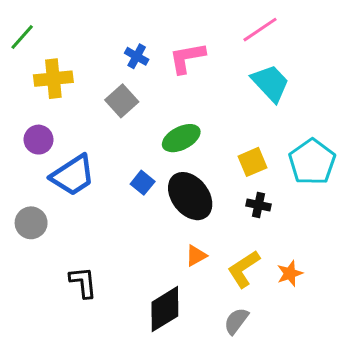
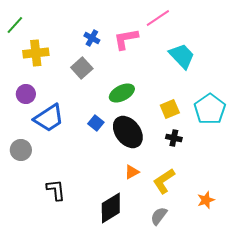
pink line: (260, 30) -> (158, 18), moved
orange star: (290, 273) -> (206, 200), moved

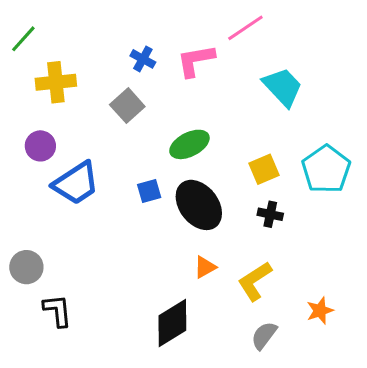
blue square: (96, 123) -> (149, 191), turned 35
gray circle: (21, 150) -> (26, 267), moved
black L-shape: (56, 190) -> (57, 311), moved
gray semicircle: (159, 216) -> (264, 335), moved

